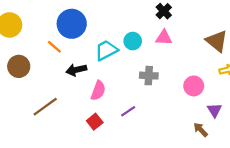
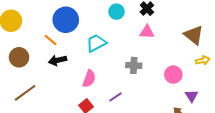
cyan circle: (133, 41) -> (116, 12), moved
black arrow: (76, 70) -> (58, 60), moved
brown line: (45, 107) -> (25, 93), moved

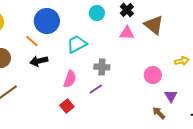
brown triangle: (194, 35) -> (154, 25), moved
gray cross: (134, 65) -> (102, 67), moved
purple line: (115, 97) -> (96, 89), moved

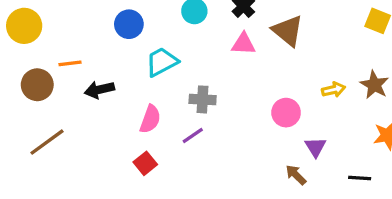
blue circle: (47, 21) -> (129, 24), moved, size x0.7
orange line: (32, 41) -> (70, 63), moved, turned -48

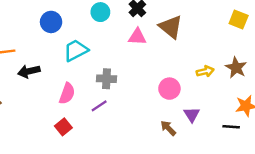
brown arrow: (296, 175) -> (168, 128), moved
black line: (360, 178) -> (231, 127), moved

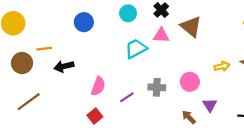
cyan trapezoid: (76, 50) -> (136, 49), moved
gray cross: (107, 79) -> (157, 87), moved

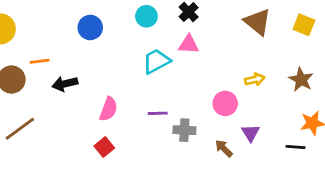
brown triangle: (191, 27) -> (258, 22), moved
yellow arrow: (222, 66) -> (255, 80), moved
gray cross: (157, 87) -> (184, 130), moved
purple line: (127, 97) -> (158, 113), moved, turned 32

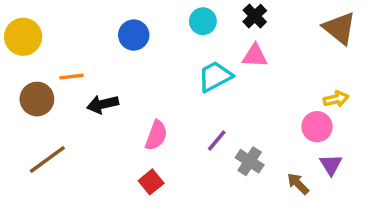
pink circle: (225, 103) -> (317, 127), moved
purple line: (158, 113) -> (217, 140), turned -48
gray cross: (184, 130) -> (250, 161), turned 30

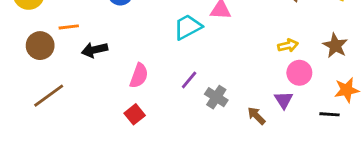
pink circle: (317, 127) -> (299, 73), moved

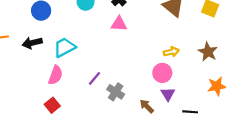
cyan trapezoid: (188, 27) -> (64, 47), moved
black arrow: (95, 50) -> (32, 43), moved
pink circle: (299, 73) -> (162, 73), moved
black line: (329, 114) -> (190, 112), moved

